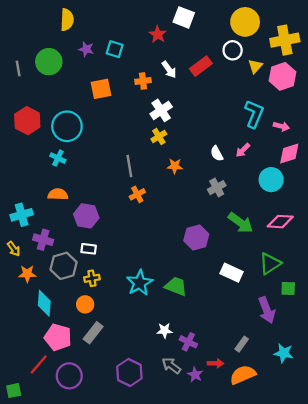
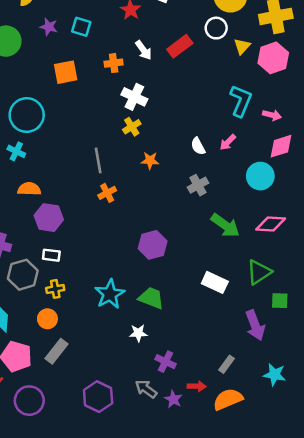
white cross: (161, 110) -> (134, 97), turned -30
orange semicircle: (58, 194) -> (29, 189), moved
purple hexagon: (196, 237) -> (153, 245), moved
white star: (165, 330) -> (138, 333), moved

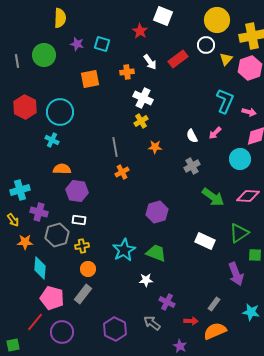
orange circle: (47, 319) -> (88, 269), moved
purple star: (173, 399) -> (180, 346), moved

